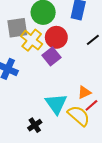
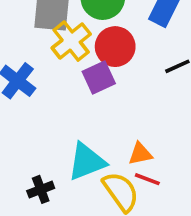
cyan triangle: (56, 104) -> (87, 162), turned 30
red line: (91, 105) -> (147, 179), turned 48

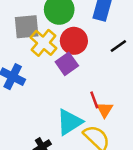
orange triangle: (140, 154) -> (105, 110), turned -36
red line: (147, 179) -> (94, 100), moved, turned 60

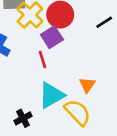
red line: (94, 100) -> (42, 60), moved

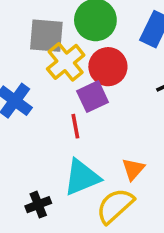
yellow semicircle: (78, 112) -> (115, 206), turned -96

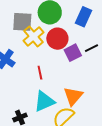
purple square: (93, 97) -> (73, 53), moved
orange triangle: (133, 169) -> (73, 96), size x1.5

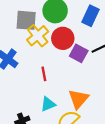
purple square: (73, 53) -> (79, 53), turned -36
cyan triangle: (44, 101) -> (48, 104), size x0.7

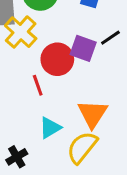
red circle: (63, 38) -> (57, 59), moved

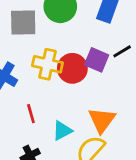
yellow cross: (21, 32) -> (47, 64), moved, turned -32
red line: (38, 85) -> (31, 114), moved

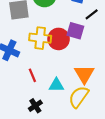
black line: (122, 51) -> (92, 14), moved
cyan triangle: (62, 131) -> (56, 85), turned 35

